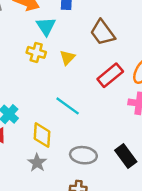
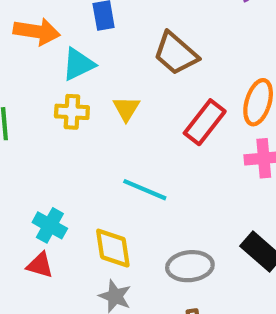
cyan triangle: (46, 26) -> (78, 64), turned 50

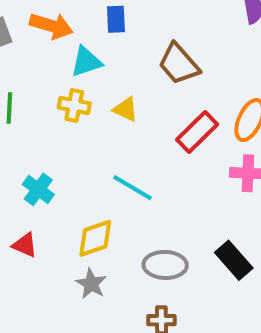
yellow triangle: (126, 109) -> (125, 109), turned -44
cyan cross: (50, 225) -> (38, 189), moved
yellow diamond: (113, 248) -> (95, 238), turned 72

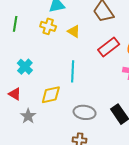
cyan line: (133, 188) -> (73, 71), turned 55
gray star: (91, 284) -> (28, 116), moved

